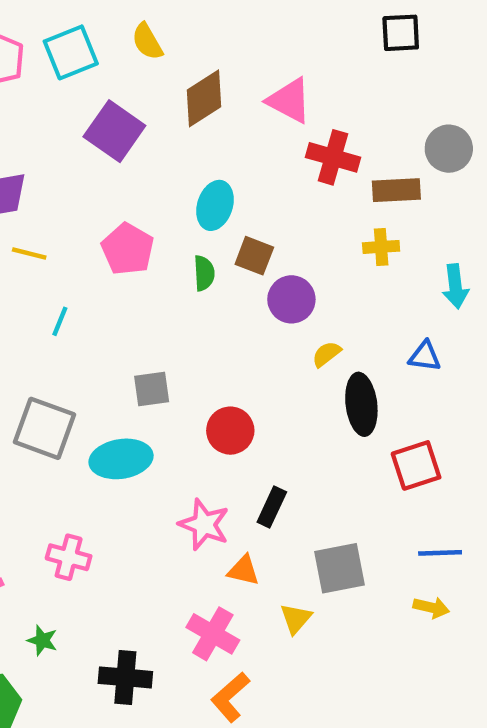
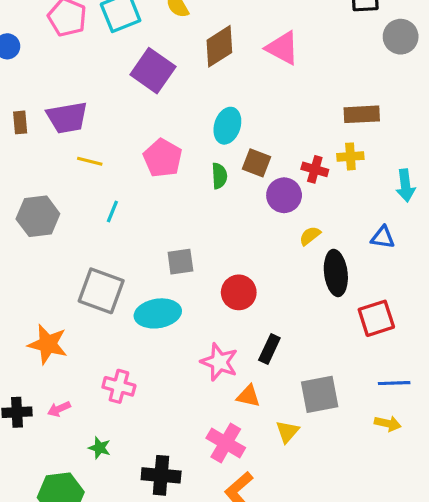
gray circle: (449, 149) -> (401, 37), moved
red cross: (333, 157) -> (315, 169), moved, size x0.7

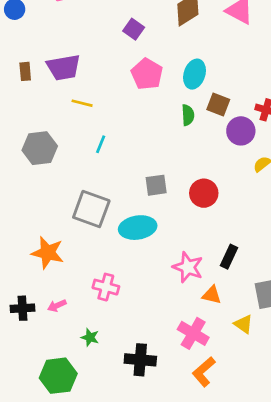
purple square: (153, 71) -> (134, 29), size x0.6
pink pentagon: (163, 158) -> (147, 74), moved
red circle: (239, 292) -> (204, 193), moved
yellow triangle: (287, 432) -> (243, 324), turned -36

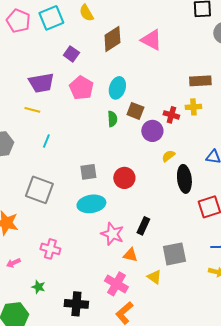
purple trapezoid: (64, 67) -> (41, 83), moved
cyan ellipse: (138, 228) -> (91, 204), moved

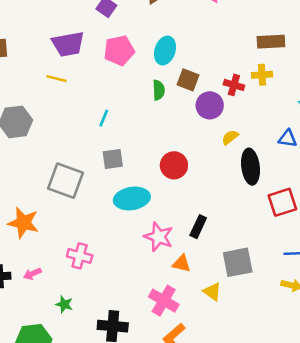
pink pentagon: (81, 88) -> (119, 51), turned 30
cyan line: (46, 141) -> (104, 118), moved
gray square: (88, 172) -> (113, 159), moved

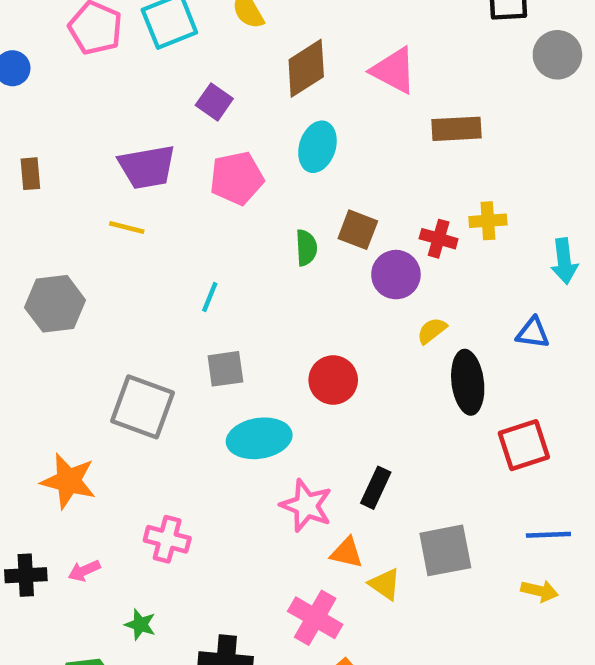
brown rectangle: (271, 42) -> (456, 129), moved
cyan ellipse: (165, 51) -> (317, 147), moved
yellow triangle: (212, 292) -> (385, 584), moved

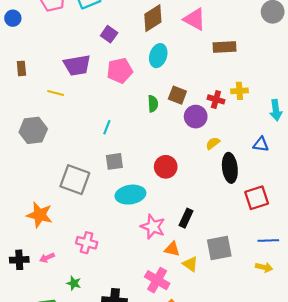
yellow line: (127, 227) -> (56, 93), moved

